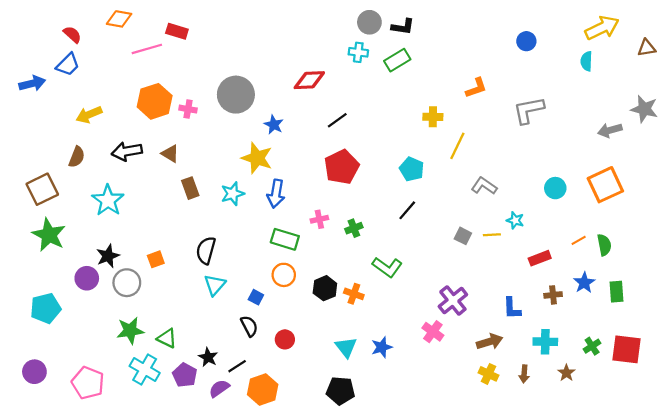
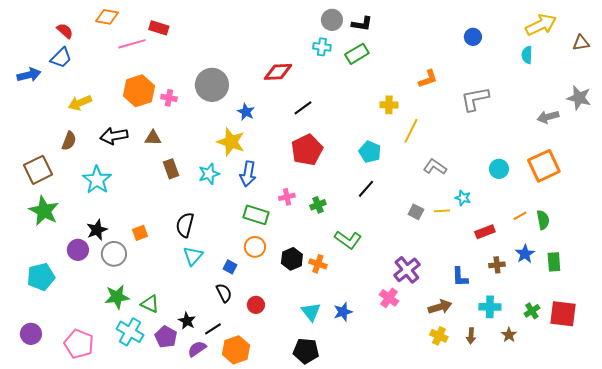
brown triangle: (170, 154) -> (153, 138), turned -30

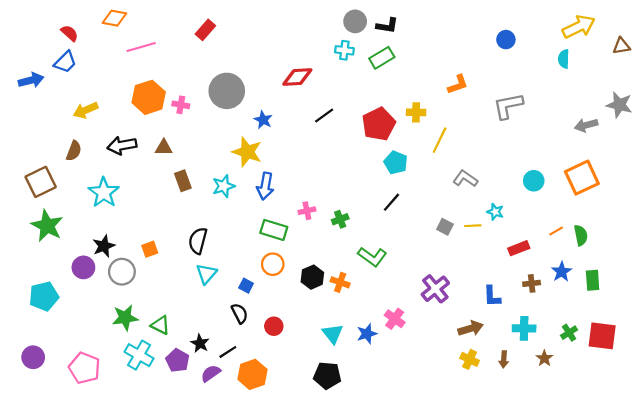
red rectangle: (159, 28) -> (205, 30), moved, turned -66
red pentagon: (307, 150) -> (379, 124), moved
pink cross: (389, 298) -> (395, 319), moved

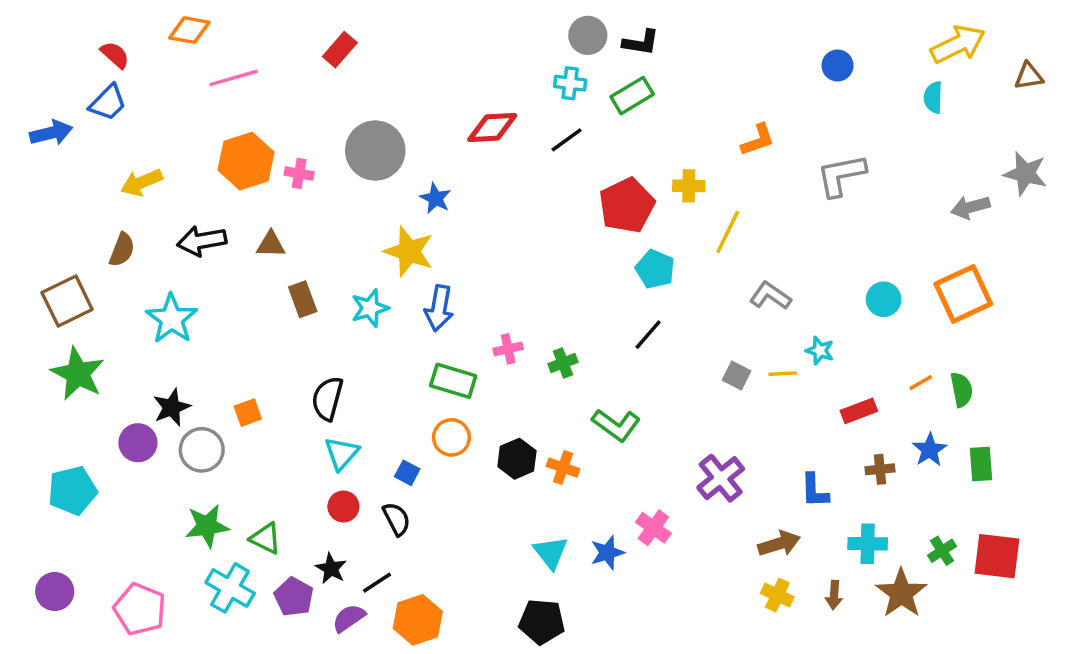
black line: (324, 116) -> (567, 140), moved
red circle: (274, 326) -> (343, 507), moved
brown star: (544, 358) -> (901, 593), size x1.8

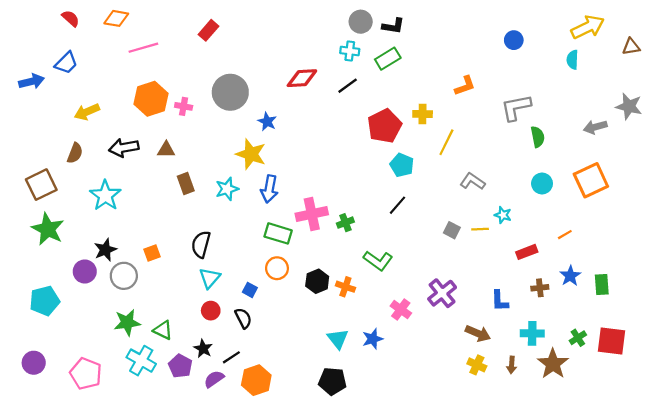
red semicircle: (115, 55) -> (71, 18), moved
pink cross: (508, 349) -> (312, 214), size x1.8
green semicircle: (962, 390) -> (538, 137), moved
pink cross: (653, 528) -> (401, 310), moved
brown arrow: (779, 544) -> (478, 333), turned 40

